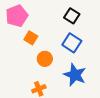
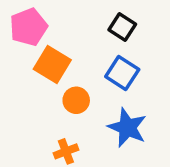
orange square: (31, 38) -> (52, 64), size x1.5

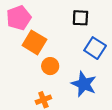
black square: (122, 27) -> (80, 18), turned -30
blue square: (122, 73) -> (95, 48), moved

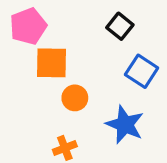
black square: (80, 18) -> (120, 26), turned 36
orange square: (34, 42) -> (51, 63), turned -30

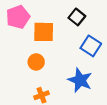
orange square: (51, 63) -> (44, 32), moved
orange circle: (75, 98) -> (36, 62), moved

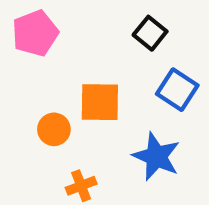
orange square: (44, 32) -> (100, 102), moved
orange circle: (36, 62) -> (54, 129), moved

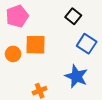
orange square: (100, 102) -> (35, 45), moved
orange circle: (54, 129) -> (13, 54), moved

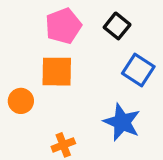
pink pentagon: (17, 16) -> (63, 26), moved
orange circle: (13, 54) -> (21, 101), moved

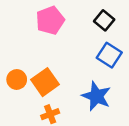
black square: (117, 26) -> (104, 20), moved
orange square: (57, 72) -> (45, 82), moved, turned -36

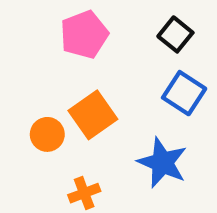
orange circle: (17, 80) -> (47, 134), moved
orange square: (45, 82) -> (93, 115), moved

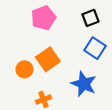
black square: (175, 34) -> (90, 18), turned 30

